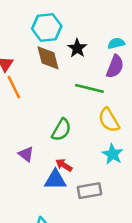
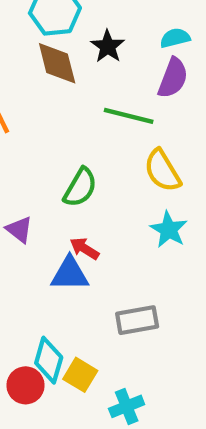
gray rectangle: (89, 191) -> (137, 320), moved

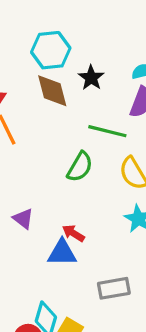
green semicircle: (80, 187) -> (80, 167), moved

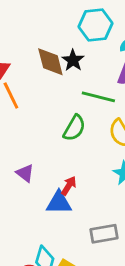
cyan hexagon: (51, 50) -> (96, 25), moved
black star: (91, 78) -> (73, 60), moved
red arrow: (73, 233) -> (69, 186), turned 90

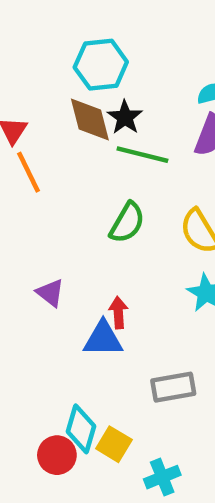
cyan hexagon: (96, 25) -> (101, 65), moved
green line: (98, 97) -> (142, 155), moved
red arrow: (69, 186) -> (118, 313), turned -36

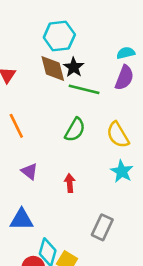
orange line: (28, 172) -> (16, 126), moved
blue triangle: (103, 339) -> (22, 220), moved
gray rectangle: (173, 387) -> (102, 227), turned -55

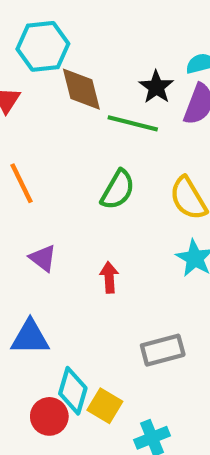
cyan hexagon: (59, 36) -> (43, 46), moved
black star: (74, 67) -> (156, 87), moved
gray rectangle: (102, 227) -> (163, 350), turned 50

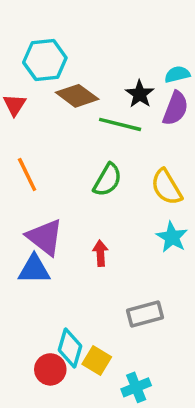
brown diamond: (81, 89) -> (77, 96), turned -39
purple triangle: (43, 258) -> (45, 237), size x1.6
blue triangle: (30, 337) -> (34, 269), moved

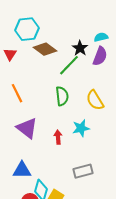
green line: (120, 124) -> (69, 65), turned -60
green semicircle: (107, 180) -> (62, 96), turned -36
cyan star: (172, 237) -> (81, 128), moved, turned 30
blue triangle: (34, 269) -> (22, 170), moved

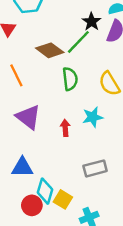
brown diamond: (45, 49) -> (50, 50), moved

